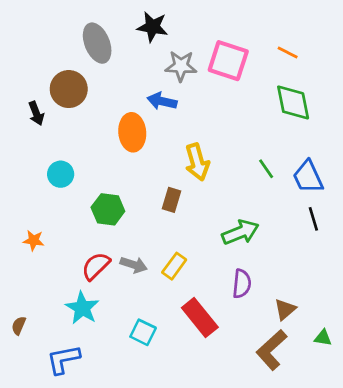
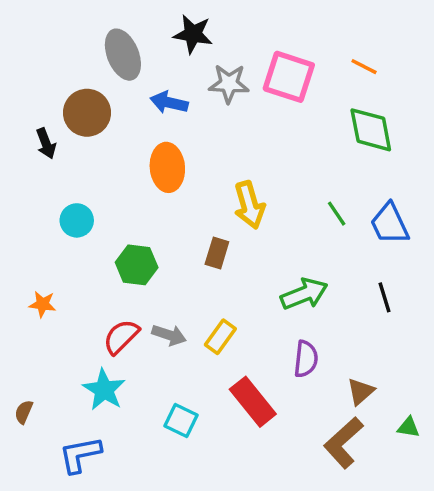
blue arrow: (162, 101) -> (169, 102), moved
black line: (313, 219) -> (385, 297), moved

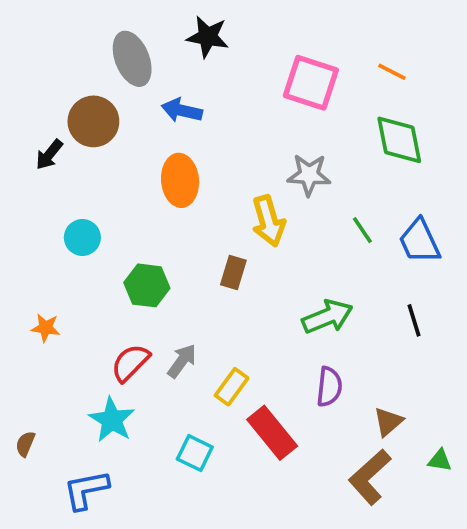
gray star: (229, 84) -> (309, 175), moved
black arrow: (46, 143) -> (49, 155), turned 60
gray arrow: (169, 335) -> (182, 361), turned -72
yellow rectangle: (220, 337) -> (232, 387), moved

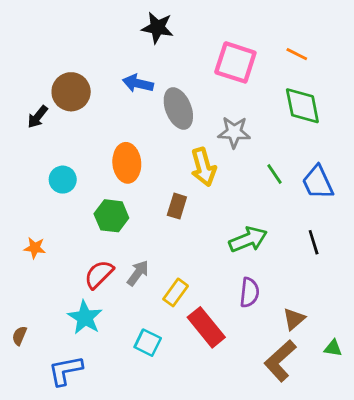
gray ellipse: (132, 59) -> (178, 108), moved
orange ellipse: (180, 180) -> (127, 163), moved

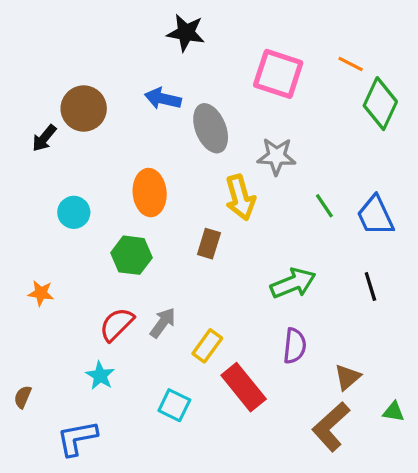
green diamond: (302, 106) -> (380, 104), moved, turned 36
cyan star: (85, 318) -> (100, 376), size x0.7

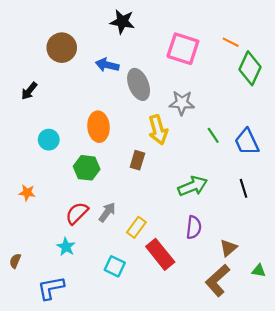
brown circle: (84, 109) -> (62, 48), moved

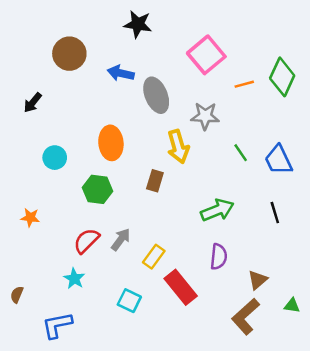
orange line: (231, 42) -> (244, 84), moved, turned -42
pink square: (183, 49) -> (206, 55), turned 32

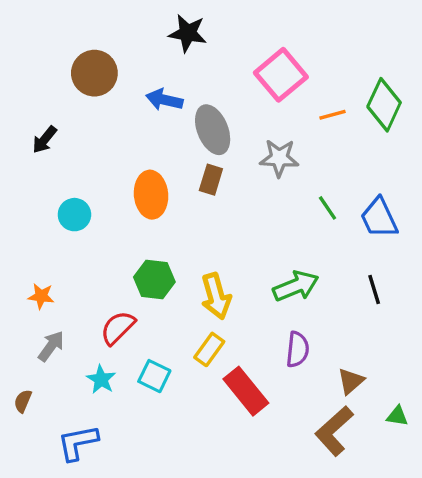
yellow arrow: (178, 147) -> (216, 296), moved
brown rectangle: (155, 181) -> (211, 180), moved
green hexagon: (97, 189) -> (154, 280), moved
gray arrow: (121, 240) -> (51, 346), moved
cyan square: (129, 301) -> (154, 376), moved

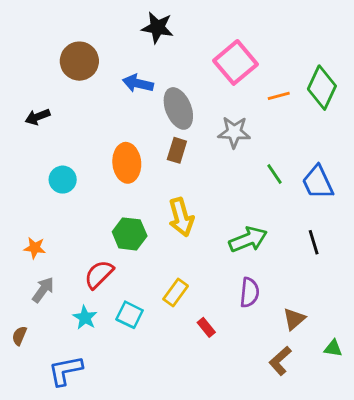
black arrow: (44, 140) -> (38, 117), turned 30
yellow arrow: (216, 296) -> (181, 217), moved
red rectangle: (246, 391) -> (206, 327), size x0.5
brown L-shape: (334, 431) -> (280, 361), size x0.7

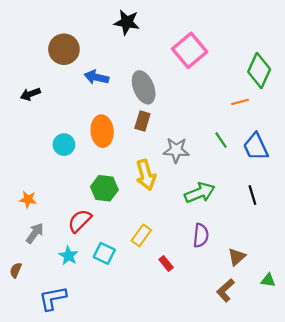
blue arrow: (138, 83) -> (96, 77), moved
orange line: (279, 96) -> (240, 102), moved
gray star: (234, 132) -> (176, 150), moved
cyan circle: (63, 180) -> (64, 145), moved

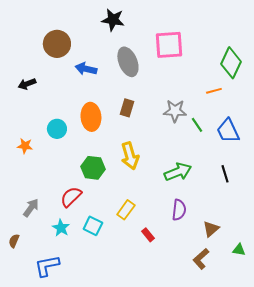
pink square: (190, 50) -> (169, 45), turned 36
gray ellipse: (144, 87) -> (128, 62), moved
gray star: (176, 150) -> (175, 111), moved
orange star: (28, 200) -> (25, 146), moved

